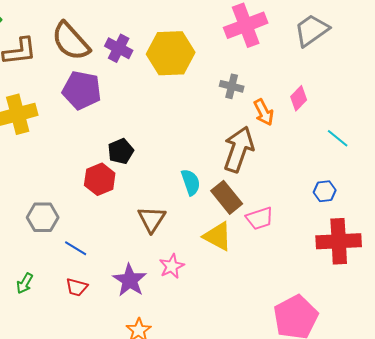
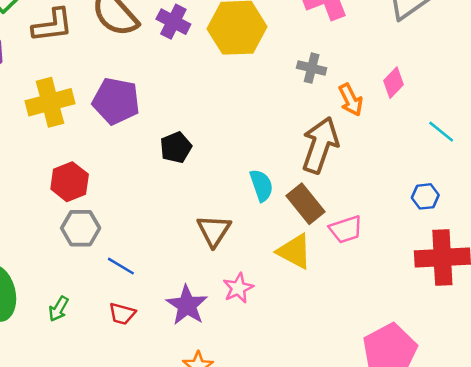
purple pentagon: (82, 90) -> (116, 101), moved
red hexagon: (100, 179) -> (70, 182), moved

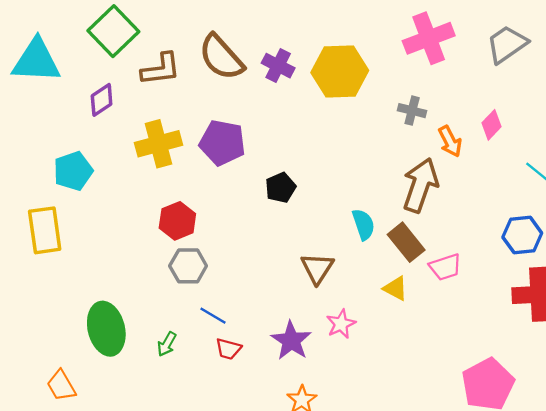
blue hexagon: (425, 196) -> (522, 235), size x1.5
yellow triangle: (294, 251) -> (395, 288), size x0.7
blue line: (121, 266) -> (213, 316), moved

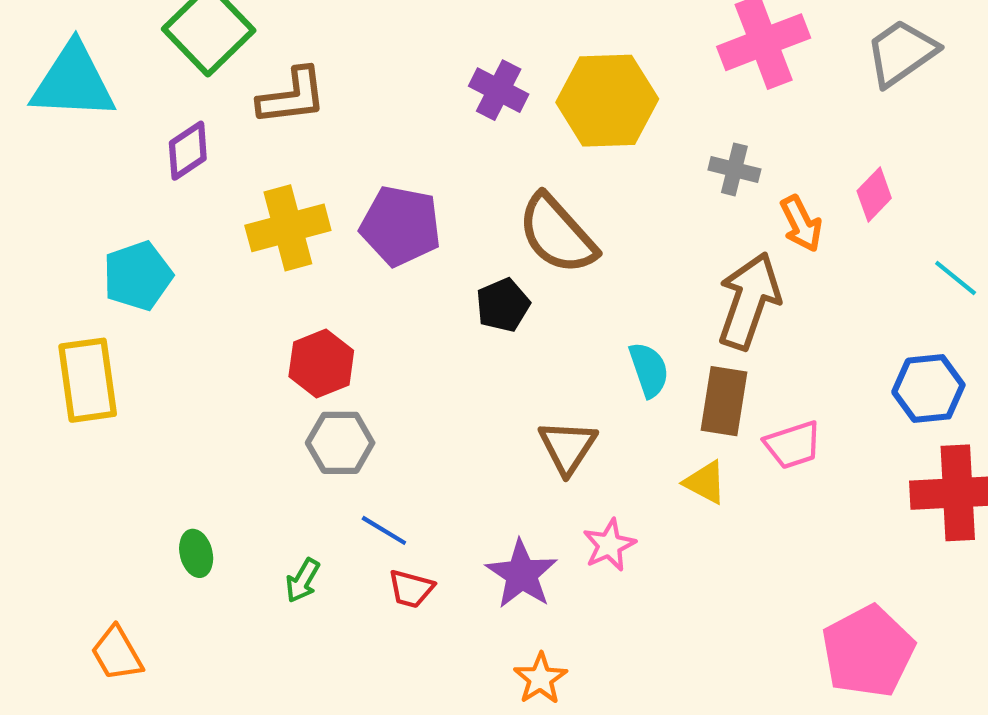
brown semicircle: (221, 57) -> (557, 234), moved
brown rectangle: (406, 242) -> (724, 401), turned 48
green ellipse: (106, 329) -> (196, 553), size x0.5

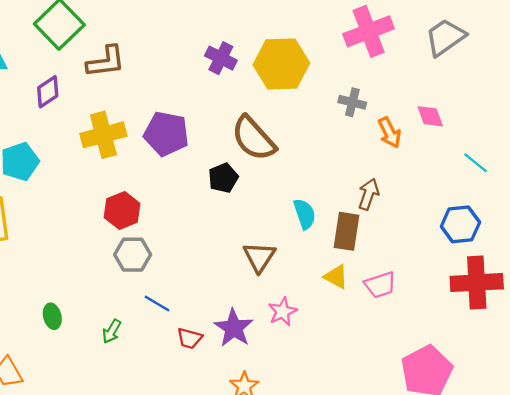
pink diamond: (874, 194) -> (430, 116), turned -64
brown arrow: (749, 301) -> (369, 194), moved, size x0.6
pink trapezoid: (793, 445) -> (380, 285), moved
red trapezoid: (411, 589) -> (190, 338), moved

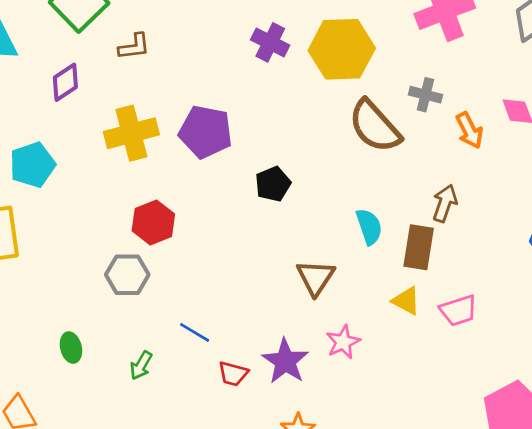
brown L-shape: (106, 62) -> (134, 47), size x0.7
brown semicircle: (253, 138) -> (375, 126), moved
gray hexagon: (133, 255) -> (127, 275), moved

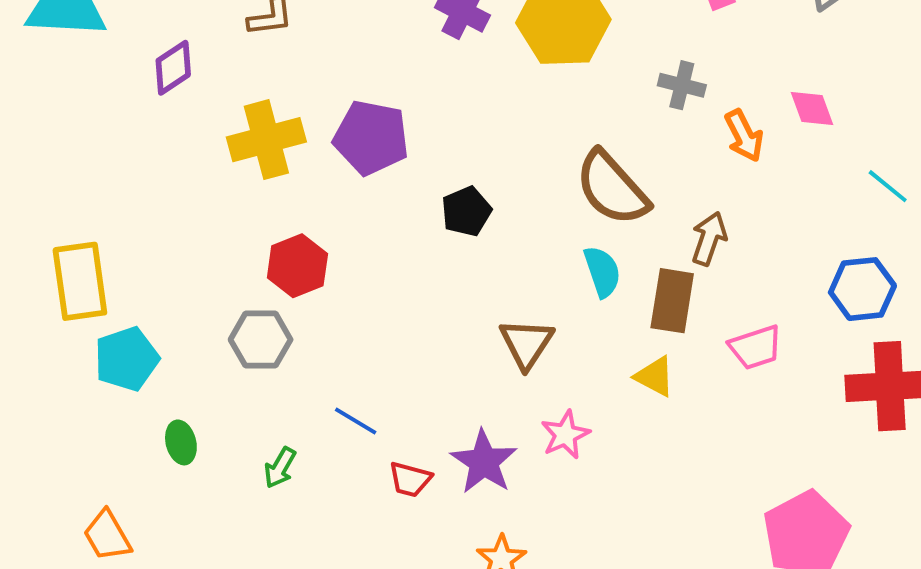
brown semicircle: (375, 126) -> (612, 188), moved
cyan pentagon: (32, 165) -> (127, 359), moved
pink trapezoid: (458, 310) -> (756, 347), moved

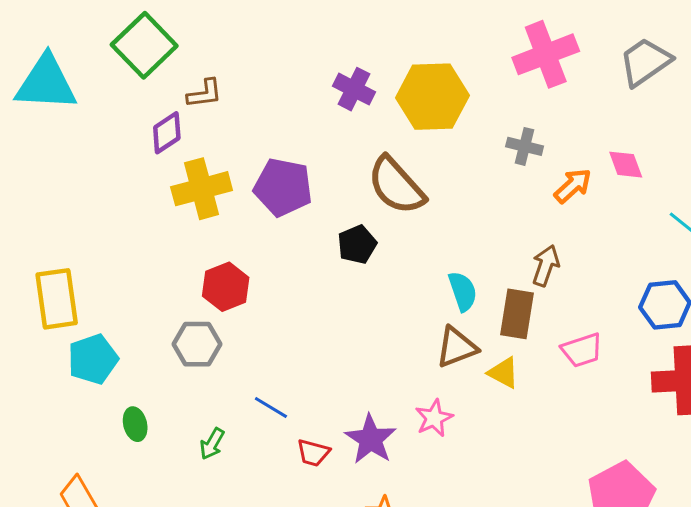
purple diamond: (173, 68) -> (167, 133), moved
orange arrow: (744, 136) -> (573, 186), turned -105
brown semicircle: (612, 188) -> (396, 186), moved
brown triangle: (527, 343) -> (457, 347), moved, turned 36

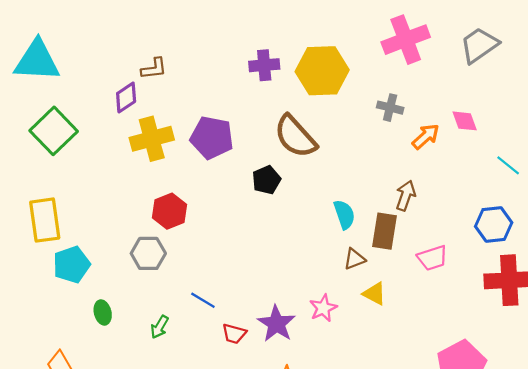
green square: (144, 45) -> (54, 131), moved
purple cross: (354, 89) -> (264, 65), turned -32
brown triangle: (457, 347) -> (354, 259), moved, size x0.7
yellow triangle: (503, 373) -> (374, 294), moved

